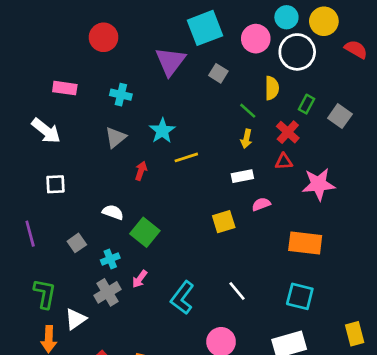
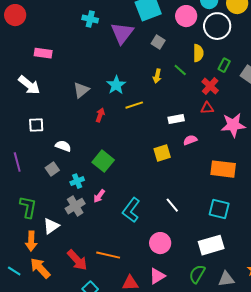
red circle: (104, 37) -> (15, 15), moved
cyan cross: (121, 95) -> (90, 19), moved
yellow arrow: (246, 139) -> (157, 76), moved
white semicircle: (113, 212) -> (63, 146), moved

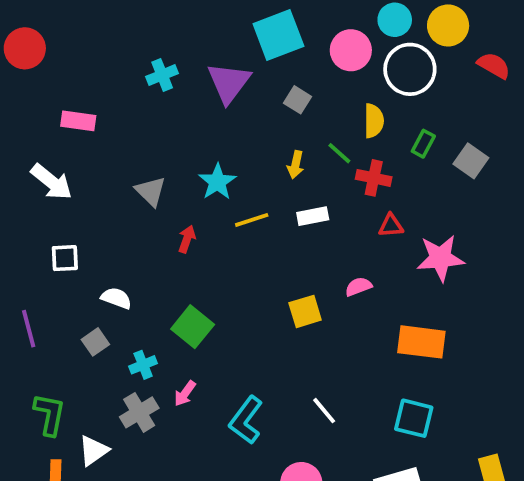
cyan cross: (90, 19) -> (162, 75), moved, turned -35
red cross: (210, 86) -> (374, 178), moved, turned -30
gray triangle: (81, 90) -> (151, 191), turned -36
white rectangle: (176, 119) -> (313, 216), moved

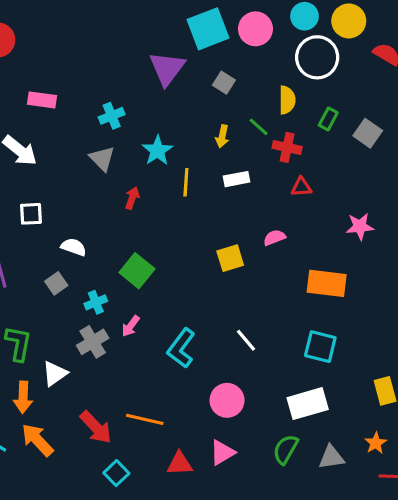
pink circle: (351, 50) -> (255, 29), moved
cyan cross: (162, 75) -> (112, 116), moved
yellow line: (252, 220) -> (186, 182), turned -68
pink star: (440, 258) -> (360, 226), moved, size x0.7

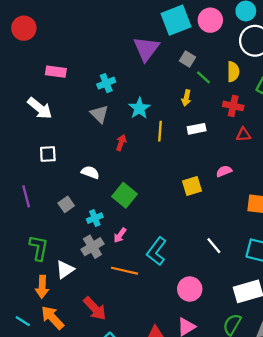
green line: (259, 127) -> (203, 77), moved
white semicircle: (74, 247) -> (90, 172), moved
white line: (246, 340) -> (214, 246), moved
orange line: (145, 419) -> (125, 271), moved

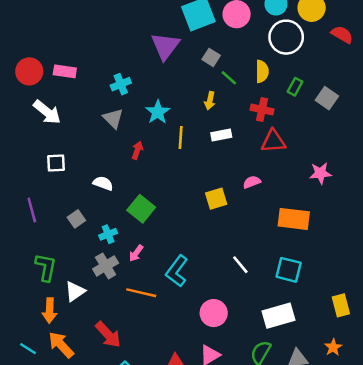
red circle: (24, 28) -> (29, 71), moved
red triangle: (244, 135) -> (273, 141), size x1.5

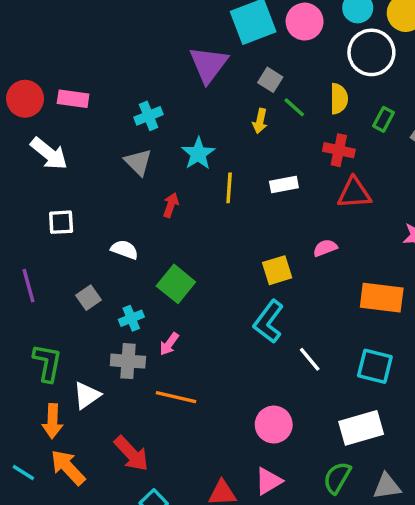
yellow arrow: (210, 101) -> (260, 121), moved
gray cross: (106, 266) -> (128, 361), turned 35
cyan L-shape: (177, 271) -> (269, 322), moved

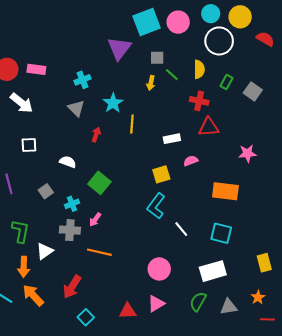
gray square: (270, 80) -> (157, 58), turned -32
white rectangle: (284, 184) -> (172, 139), moved
red arrow: (131, 454) -> (72, 287), turned 75

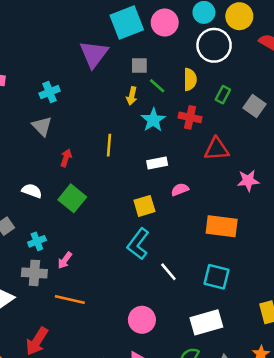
cyan star: (113, 103) -> (153, 120), moved
red triangle: (209, 127) -> (217, 149), moved
green square: (99, 183) -> (72, 198), moved

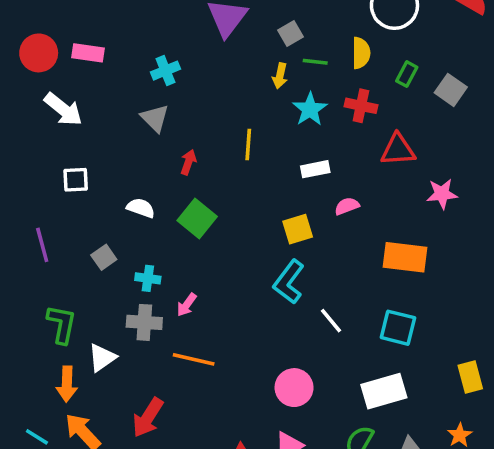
gray square: (139, 66) -> (291, 34), turned -30
green line: (157, 86) -> (315, 62), turned -36
cyan cross: (37, 241) -> (148, 278), turned 30

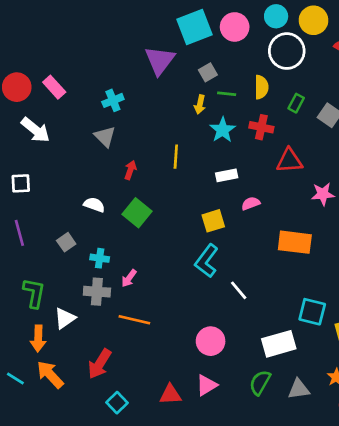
pink rectangle: (88, 53) -> (54, 87), turned 40
white square: (76, 180) -> (21, 183), moved
cyan square: (398, 328) -> (312, 312), moved

